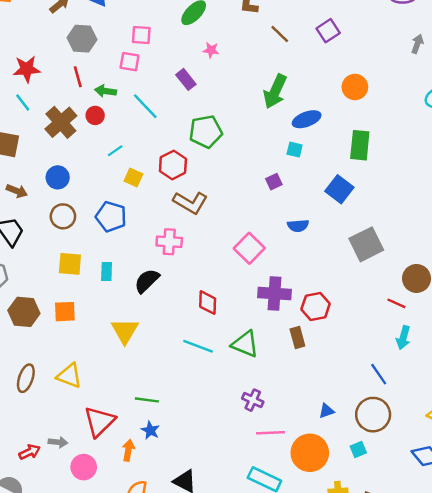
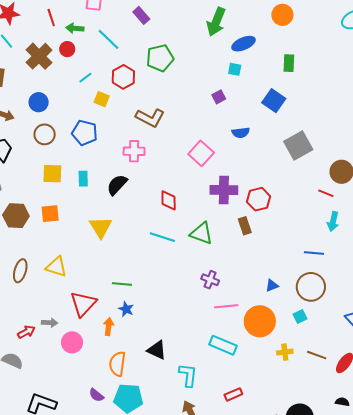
green rectangle: (360, 145) -> (289, 63), size x0.7
red hexagon: (173, 165) -> (123, 77), moved
blue line: (379, 374) -> (314, 253), turned -48

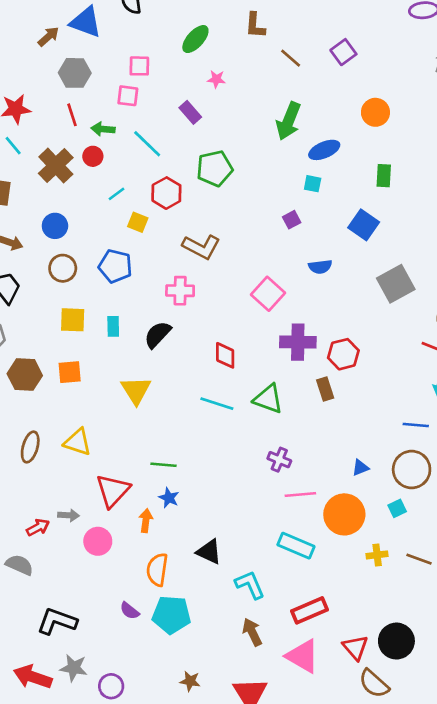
cyan L-shape: (188, 375) -> (250, 585), turned -30
red rectangle: (233, 394) -> (309, 610), size x1.5

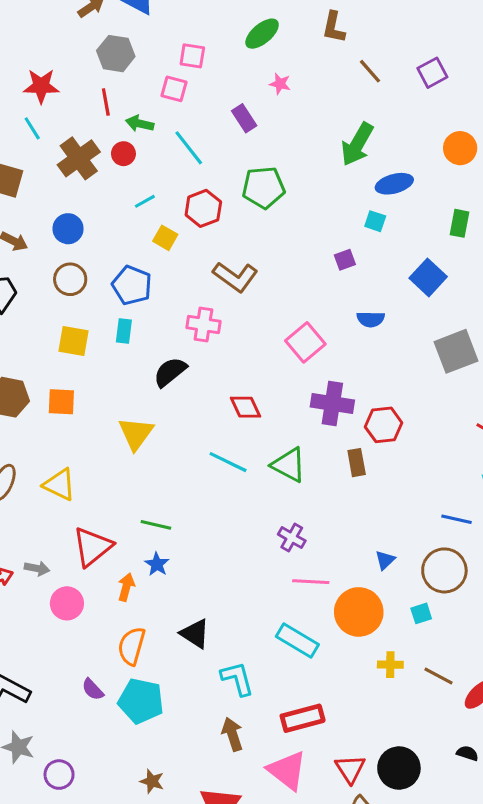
cyan rectangle: (113, 326) -> (124, 331), moved
red diamond: (225, 355) -> (245, 407), turned -32
blue triangle: (360, 468) -> (385, 560), turned -30

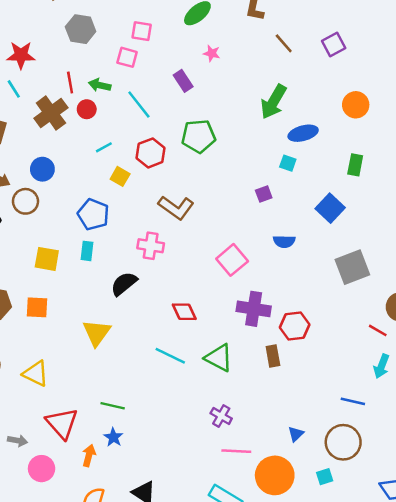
red line: (106, 102) -> (70, 83), moved
brown circle: (70, 279) -> (25, 201), moved
red triangle: (93, 547) -> (62, 423), turned -32

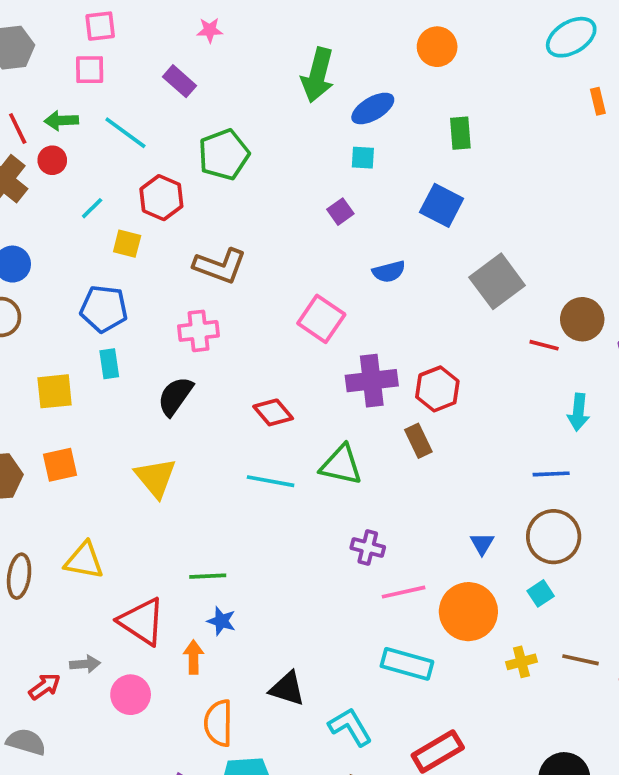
red line: (378, 330) -> (544, 345), moved

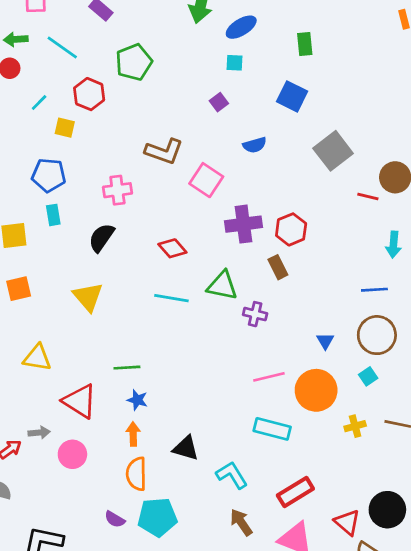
brown L-shape: (220, 266) -> (164, 151), moved
purple cross: (368, 547) -> (255, 314), moved
orange arrow: (193, 657) -> (133, 434), moved

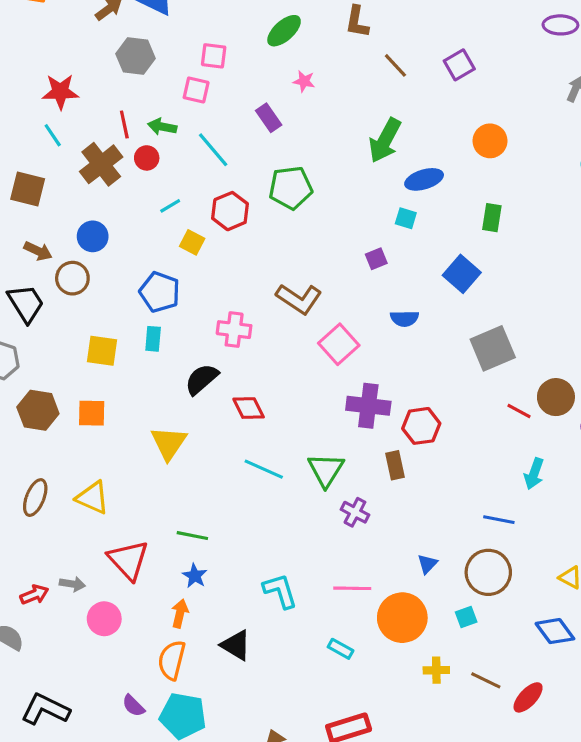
red diamond: (172, 248) -> (249, 408), moved
green triangle: (222, 286) -> (326, 470), turned 36
cyan rectangle: (272, 429) -> (341, 649), size x0.6
cyan L-shape: (232, 475) -> (280, 591), moved

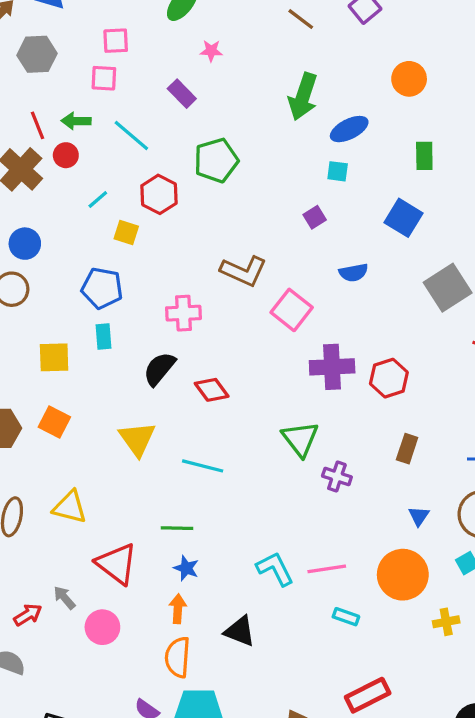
orange square: (92, 413) -> (54, 422), turned 36
brown rectangle: (395, 465) -> (407, 449), moved, turned 40
cyan line: (264, 469) -> (203, 466), moved
gray arrow: (72, 584) -> (64, 598), turned -130
pink line: (352, 588) -> (327, 569), moved

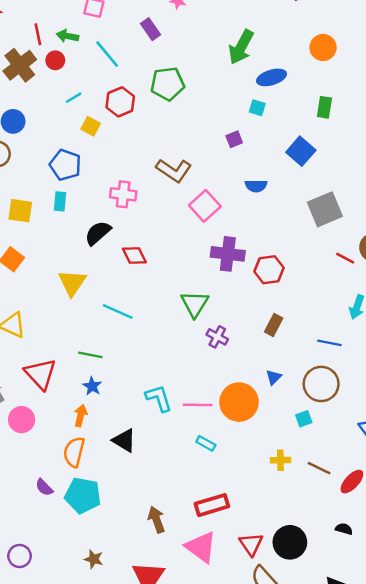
orange circle: (403, 575) -> (239, 402), moved

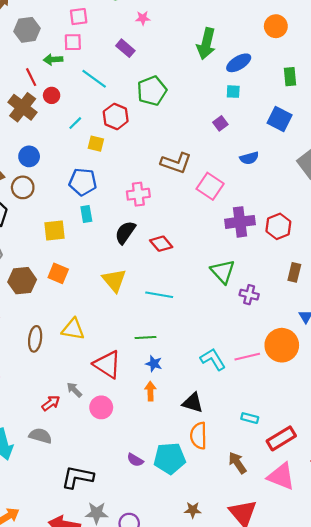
green arrow: (67, 36) -> (53, 59), moved
cyan rectangle: (206, 443) -> (250, 418), moved
orange semicircle: (74, 452) -> (199, 436), moved

